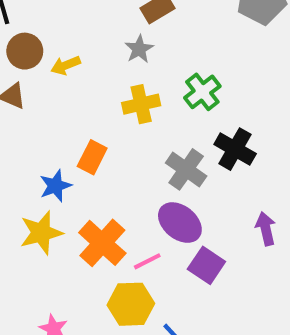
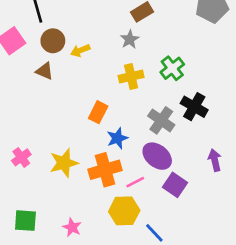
blue star: (55, 186) -> (117, 138), moved
orange cross: (102, 243) -> (105, 170), turned 32

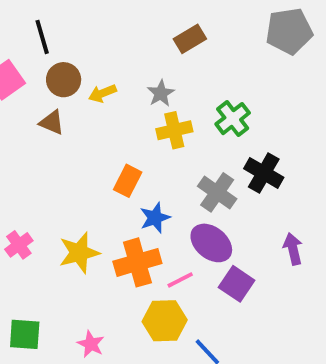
gray star: (130, 39) -> (161, 93), moved

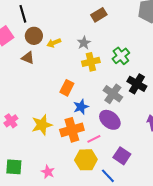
purple square: (237, 284) -> (122, 156), moved

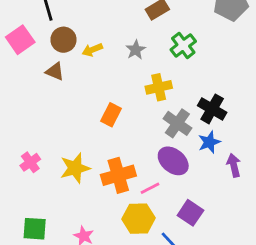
green cross: (121, 56) -> (183, 45), moved
yellow cross: (91, 62) -> (159, 87), moved
blue star: (81, 107) -> (209, 142), moved

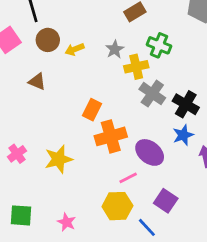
green cross: (183, 45) -> (159, 45), turned -30
brown triangle: (55, 71) -> (37, 81), moved
yellow cross: (159, 87) -> (136, 67), moved
gray cross: (177, 123) -> (152, 94), moved
orange cross: (118, 175) -> (111, 136), moved

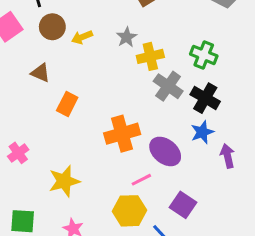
green cross: (159, 45) -> (204, 55), moved
orange rectangle: (92, 110) -> (67, 104), moved
yellow star: (59, 159) -> (64, 181), moved

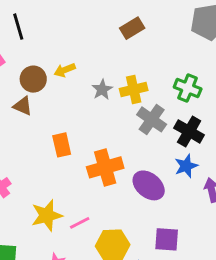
brown circle: (52, 27) -> (33, 79), moved
gray star: (127, 37) -> (102, 90), moved
orange rectangle: (67, 104) -> (62, 145), moved, turned -40
pink line: (141, 180) -> (80, 223), moved
purple square: (183, 205) -> (167, 239), turned -30

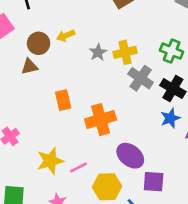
brown triangle: (23, 106) -> (29, 67), turned -36
purple ellipse: (149, 185) -> (130, 156), moved

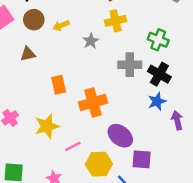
brown circle: (39, 43) -> (34, 20), moved
yellow cross: (125, 52) -> (116, 21), moved
gray cross: (141, 78) -> (130, 65), turned -35
yellow star: (50, 161) -> (47, 126), moved

